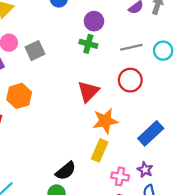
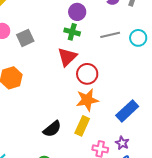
red circle: (130, 80) -> (87, 74), moved
red triangle: (88, 91) -> (67, 57), moved
black semicircle: (66, 171) -> (52, 129), moved

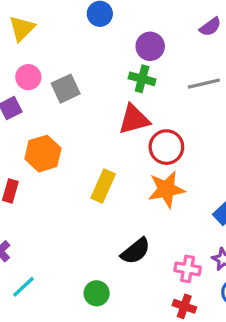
red triangle: (67, 57) -> (134, 119), turned 30
yellow rectangle: (82, 126) -> (103, 186), moved
black semicircle: (52, 129) -> (136, 251), moved

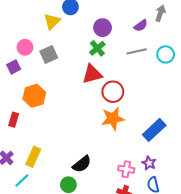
purple semicircle: (210, 27) -> (141, 26), moved
yellow triangle: (22, 28) -> (52, 21), moved
green cross: (142, 79) -> (97, 48), turned 35
yellow rectangle: (103, 186) -> (33, 157), moved
black semicircle: (136, 251) -> (82, 164), moved

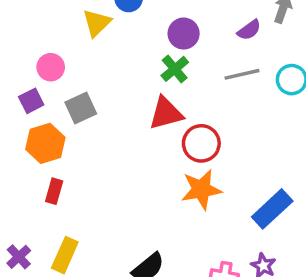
gray square: (49, 54) -> (81, 108), moved
orange hexagon: (34, 96) -> (45, 143), moved
red rectangle: (14, 120) -> (54, 191), moved

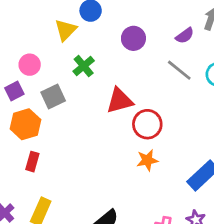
green cross: (175, 69) -> (84, 66), moved
gray line: (242, 74) -> (179, 70), turned 52
orange star: (201, 189) -> (147, 160), size x0.7

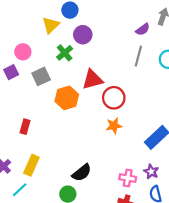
purple circle: (133, 38) -> (83, 35), moved
gray line: (179, 70) -> (138, 56), turned 66
orange hexagon: (25, 124) -> (67, 98), moved

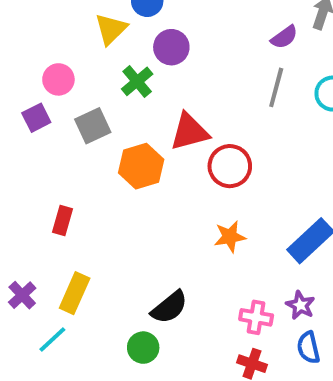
orange star: (114, 126) -> (230, 237), moved

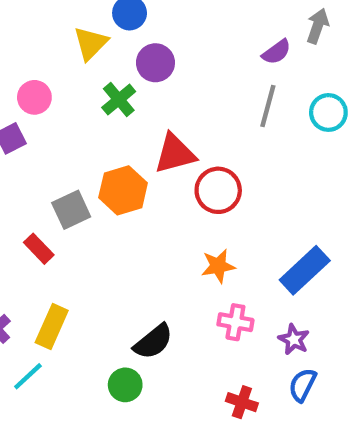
gray square: (93, 126) -> (71, 210), moved
red rectangle: (62, 221) -> (39, 249), turned -60
pink cross: (256, 317) -> (235, 322), moved
blue semicircle: (308, 348) -> (302, 385), turned 40

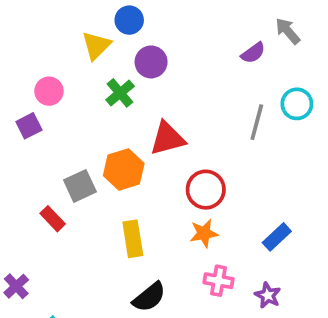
gray arrow: (318, 26) -> (288, 31), turned -60
gray line: (268, 106) -> (257, 122), moved
red circle: (218, 190) -> (206, 190), moved
blue rectangle: (305, 270) -> (277, 237), size x0.7
yellow rectangle: (52, 327) -> (133, 239), moved, turned -33

